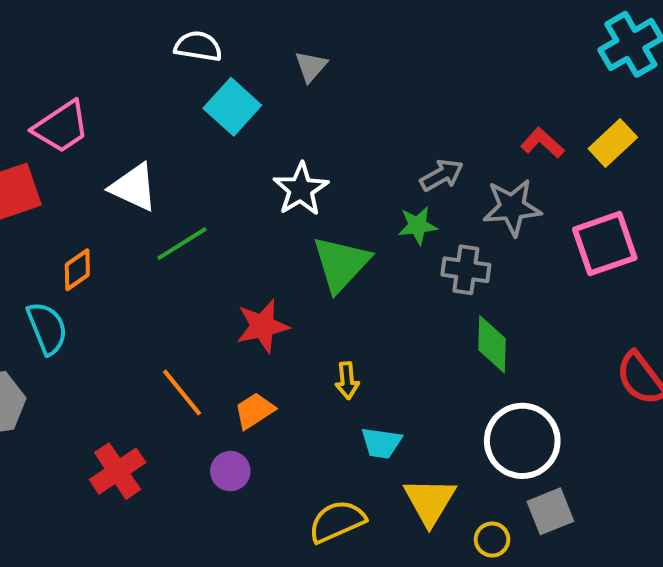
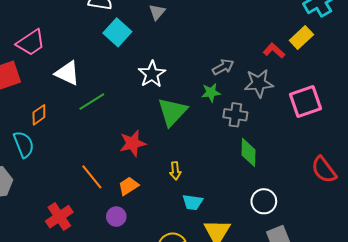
yellow rectangle: (613, 143) -> (301, 37), moved
white circle: (522, 441) -> (264, 201), size x0.7

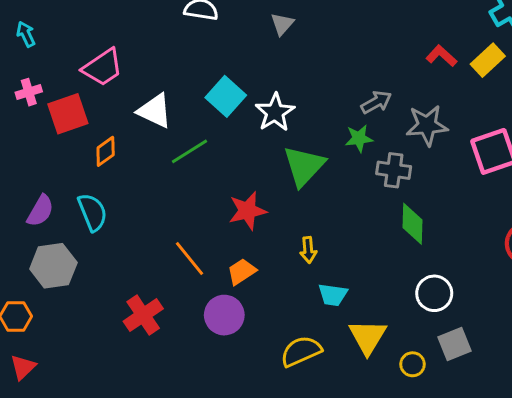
cyan square: (117, 32) -> (226, 96), moved
red L-shape: (274, 51) -> (441, 56), moved
orange diamond: (39, 115) -> (106, 151), moved
purple circle: (116, 217) -> (224, 315), size x1.4

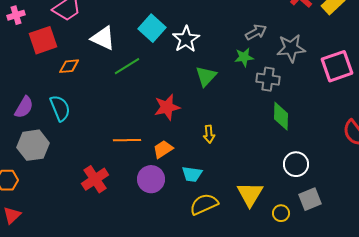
pink cross: (29, 92) -> (16, 15), moved
orange diamond: (106, 151) -> (69, 66), turned 30
green triangle: (304, 166) -> (206, 76), size x0.7
orange line: (190, 259) -> (127, 140), turned -52
cyan trapezoid: (333, 295) -> (192, 174), moved

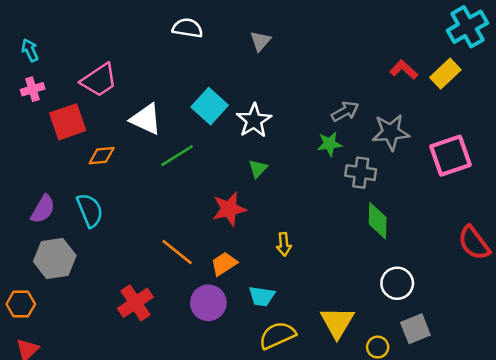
green triangle: (206, 76) -> (258, 169), moved, size x0.7
orange line: (127, 140) -> (177, 252), turned 40

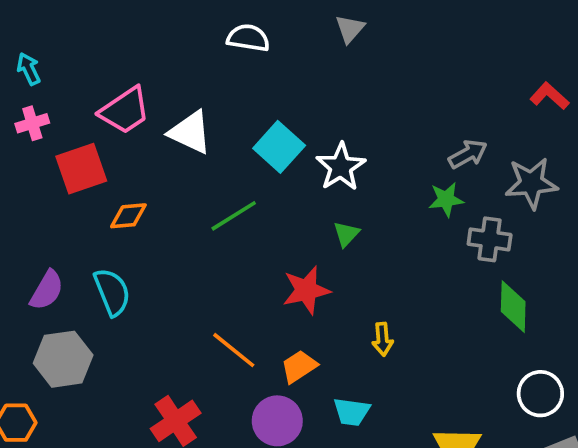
gray triangle: (260, 41) -> (350, 29), moved
white triangle: (146, 119) -> (190, 132), moved

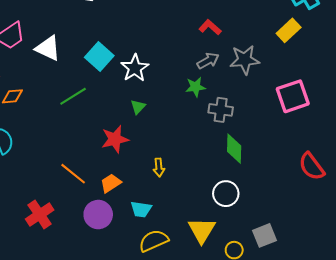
red L-shape: (549, 96) -> (210, 27), moved
gray star: (531, 183) -> (245, 60), moved
white circle: (540, 394) -> (226, 194), moved

